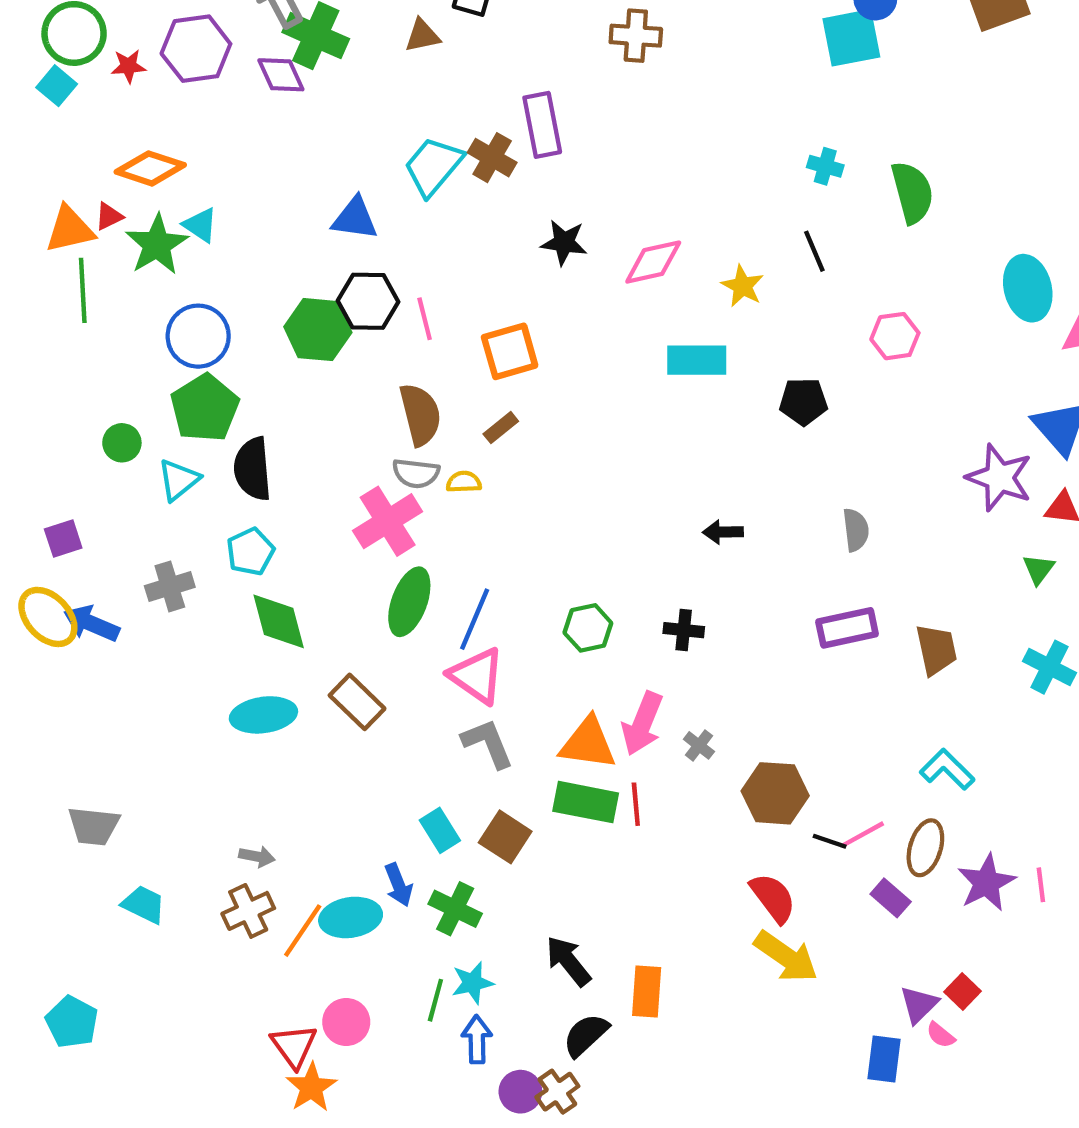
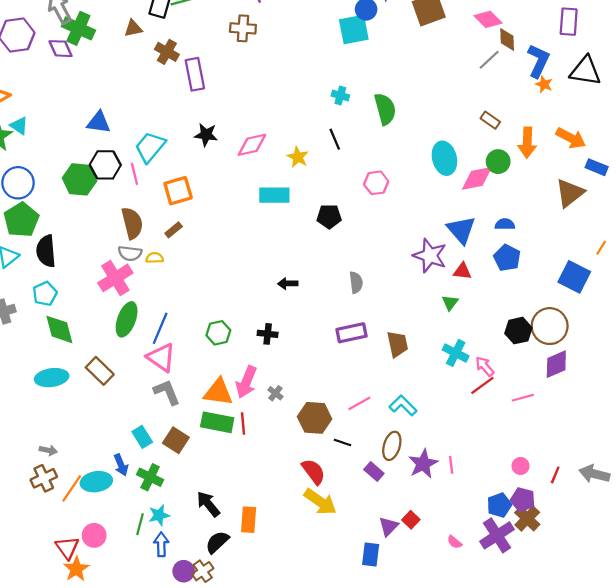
brown cross: (492, 158) -> (167, 52), moved
cyan trapezoid: (433, 166) -> (150, 147), moved
pink line: (862, 835) -> (359, 403), moved
pink semicircle: (941, 1035) -> (454, 542), moved

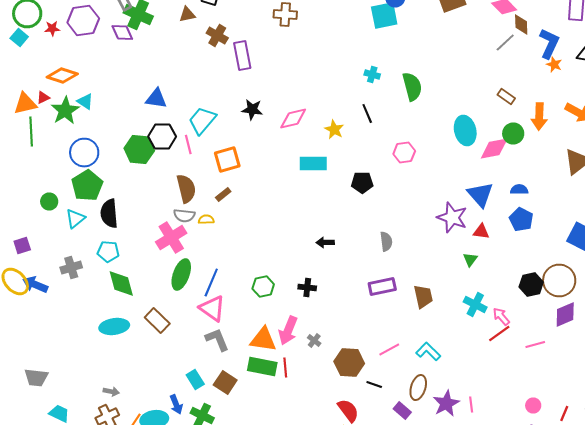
cyan pentagon: (45, 294) -> (108, 252), turned 30

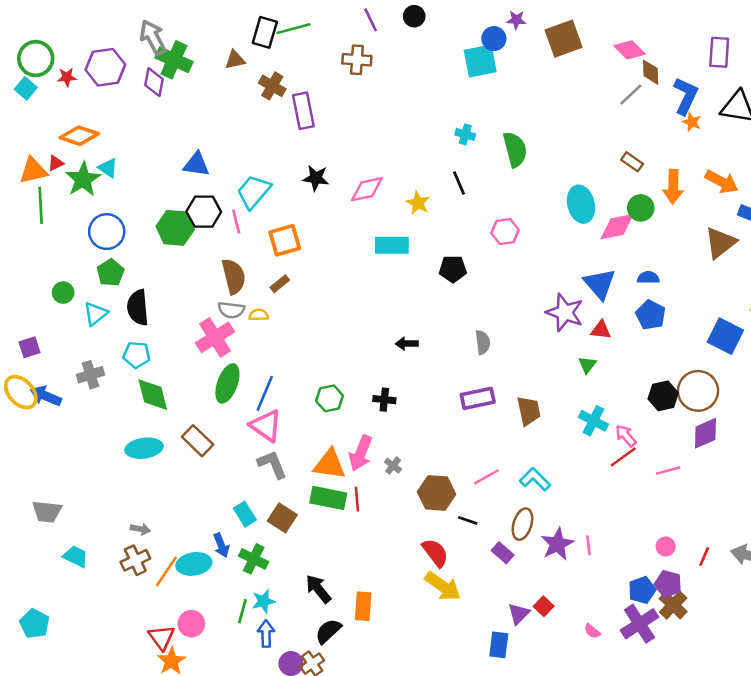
purple diamond: (122, 32) -> (154, 82), turned 35
green pentagon: (87, 186) -> (110, 273), size x0.7

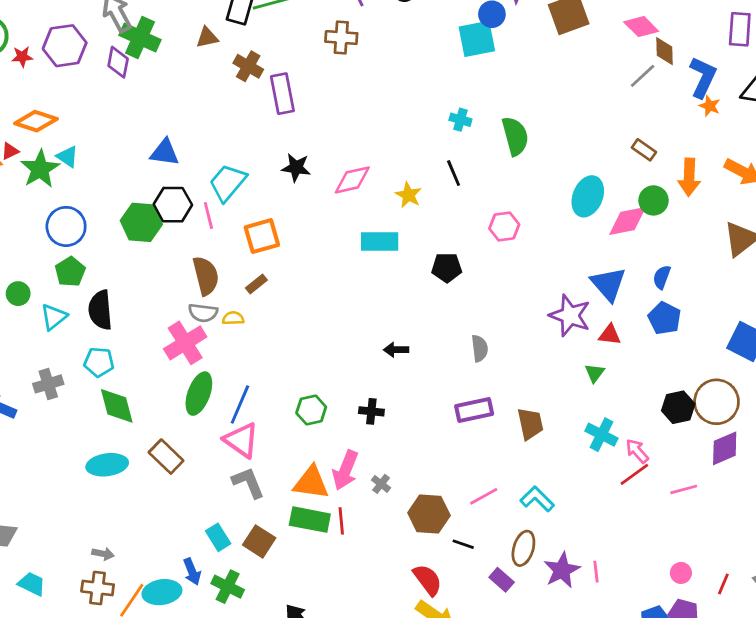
cyan ellipse: (581, 204) -> (588, 196), turned 36
blue semicircle: (648, 278) -> (662, 277), turned -70
brown cross: (135, 560) -> (98, 588), turned 32

